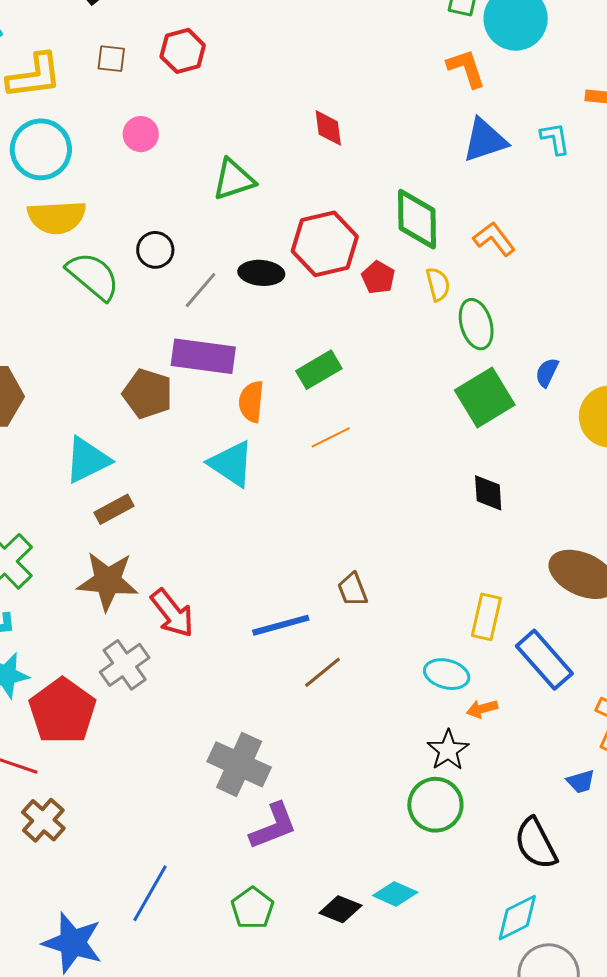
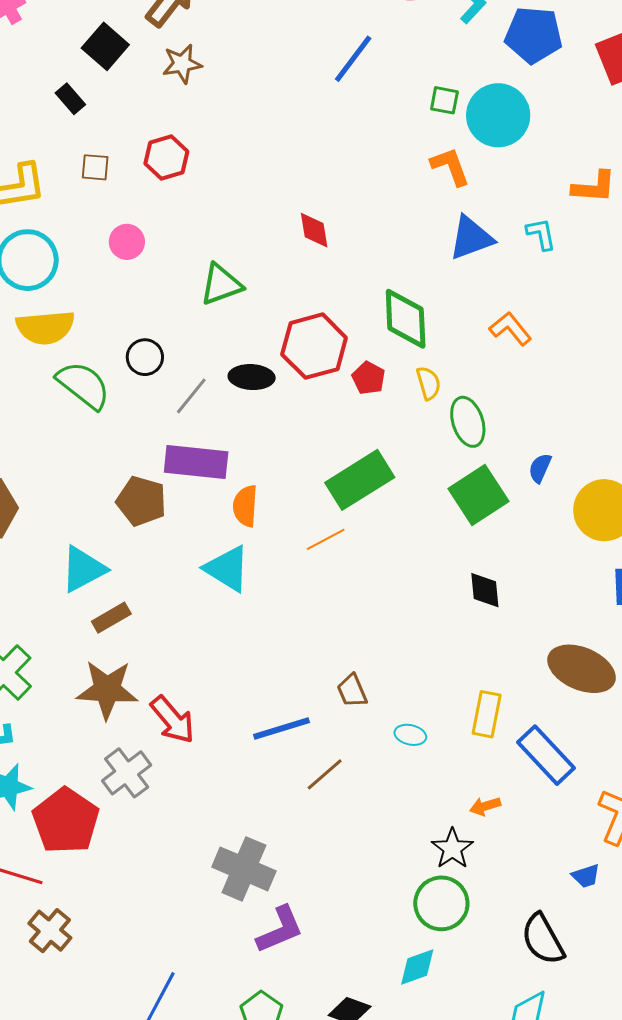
orange L-shape: (494, 239) -> (510, 329), moved
green rectangle: (319, 370) -> (360, 480), moved, size x1.5
cyan ellipse: (447, 674) -> (410, 735), moved, size x0.7
cyan diamond: (395, 894) -> (417, 967), moved, turned -42

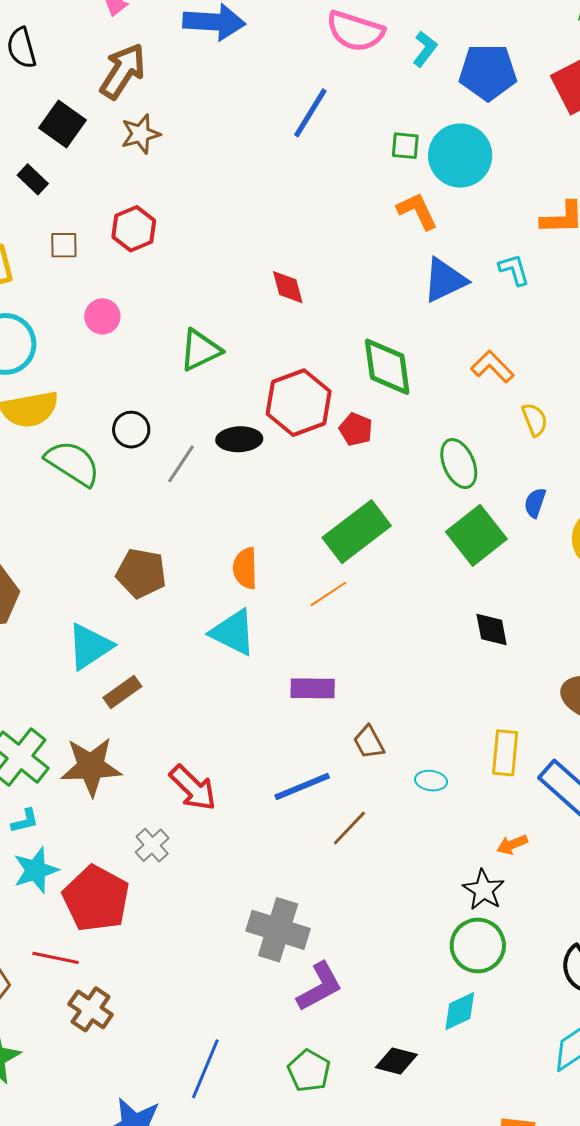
yellow semicircle: (428, 383) -> (535, 420), moved
purple rectangle: (196, 462) -> (313, 688), moved, size x0.7
brown star: (107, 690) -> (91, 767), moved
gray cross: (127, 773) -> (152, 845), size x0.7

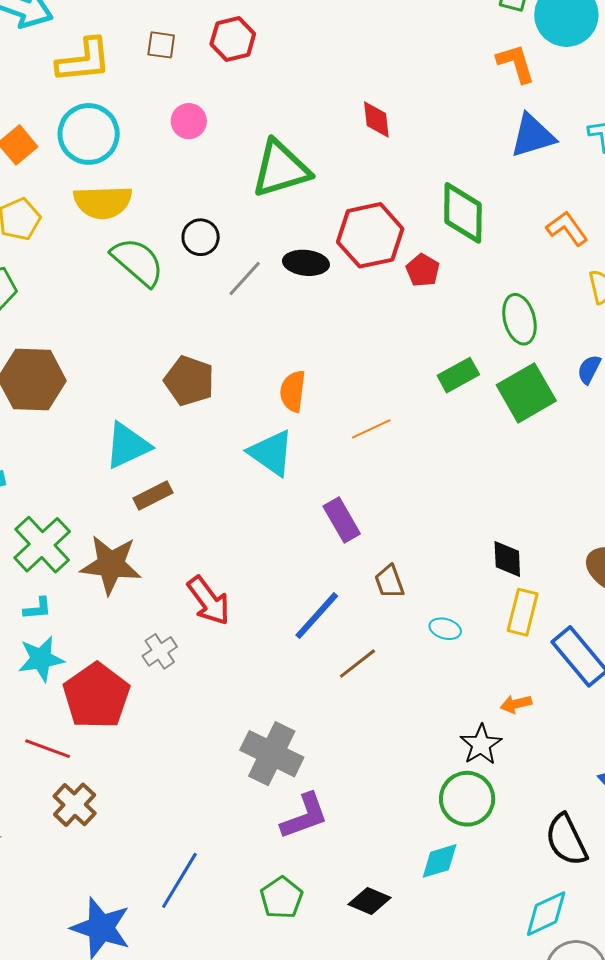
green triangle: (200, 350) -> (281, 169), size x1.4
green rectangle: (357, 532) -> (458, 375), moved, size x0.6
black diamond: (492, 629) -> (507, 559), moved
purple rectangle: (313, 688) -> (342, 520), turned 51
blue line: (302, 787) -> (317, 616), turned -34

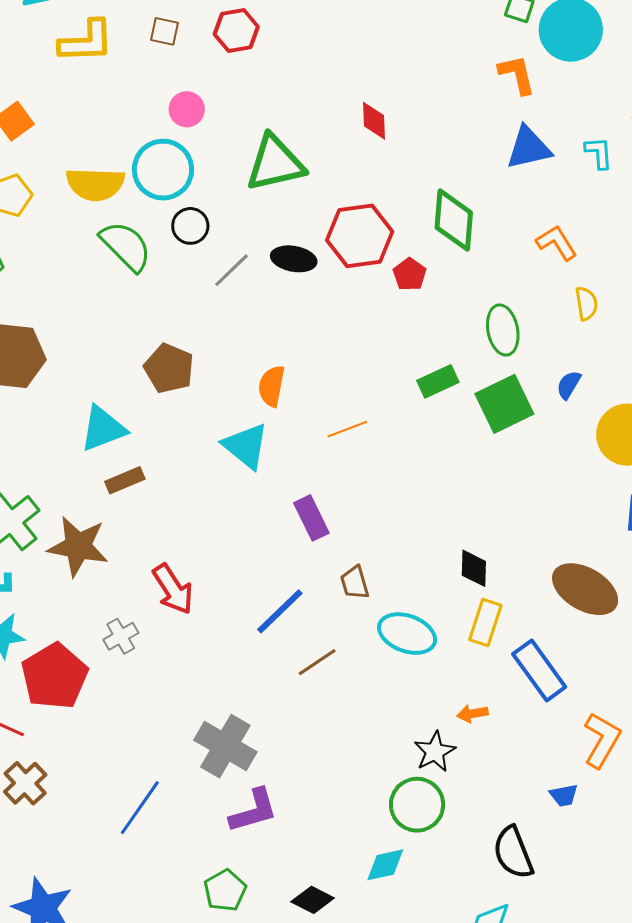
cyan circle: (89, 134) -> (163, 170), moved
cyan ellipse: (445, 629) -> (407, 634), size x1.8
blue line: (179, 880) -> (140, 808), moved

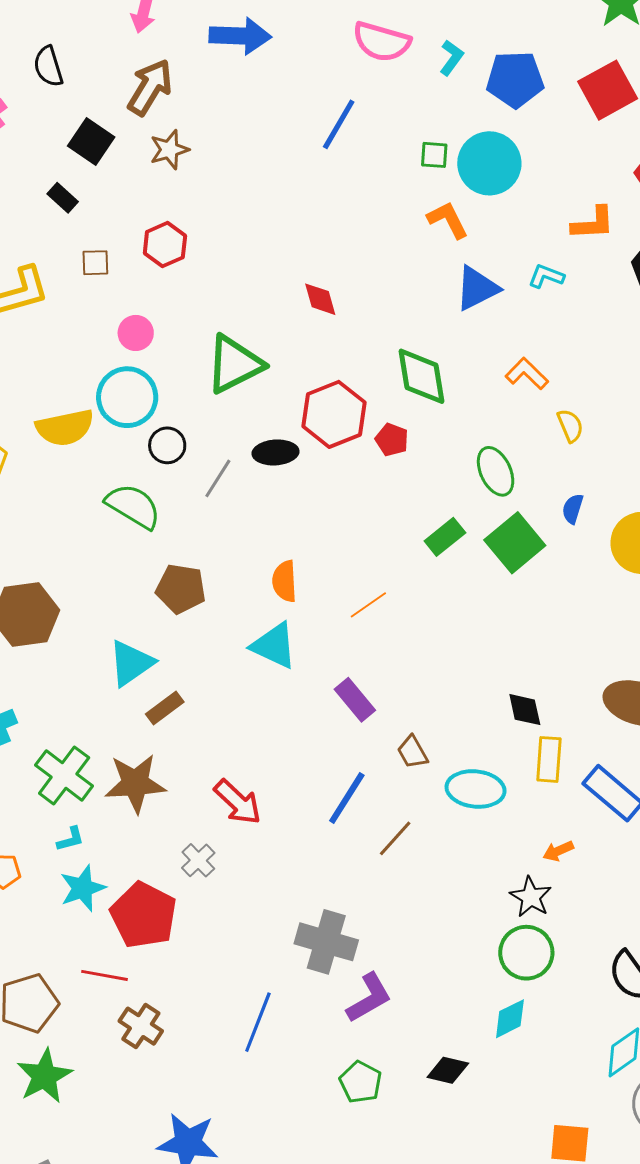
cyan L-shape: (599, 153) -> (546, 276), turned -51
green semicircle: (126, 246) -> (133, 506), moved

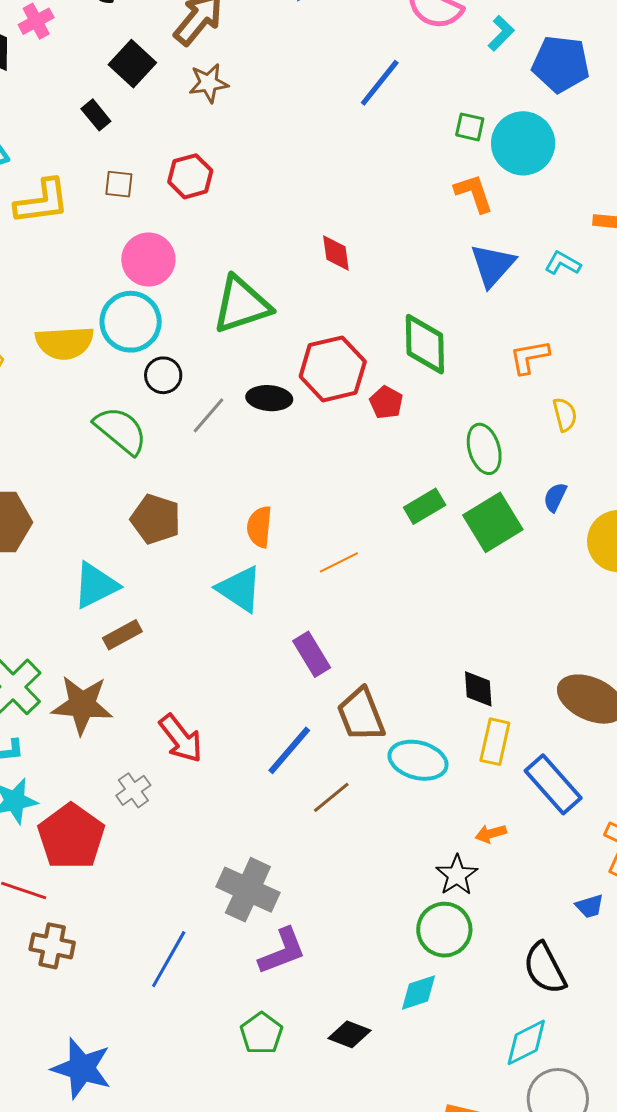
blue triangle: (477, 288) -> (493, 265), turned -30
pink circle: (136, 333) -> (148, 259), size x1.5
orange L-shape: (527, 374) -> (529, 357), turned -63
brown trapezoid: (412, 752) -> (361, 715), size x1.6
brown cross: (141, 1026) -> (52, 946), turned -30

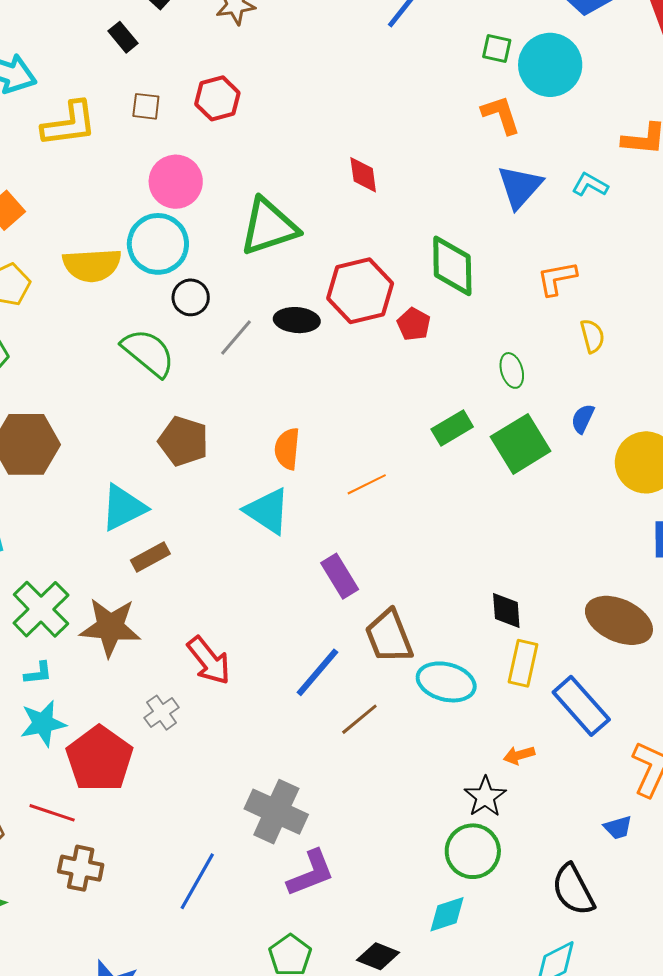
green ellipse: (484, 449) -> (512, 370), size x0.7

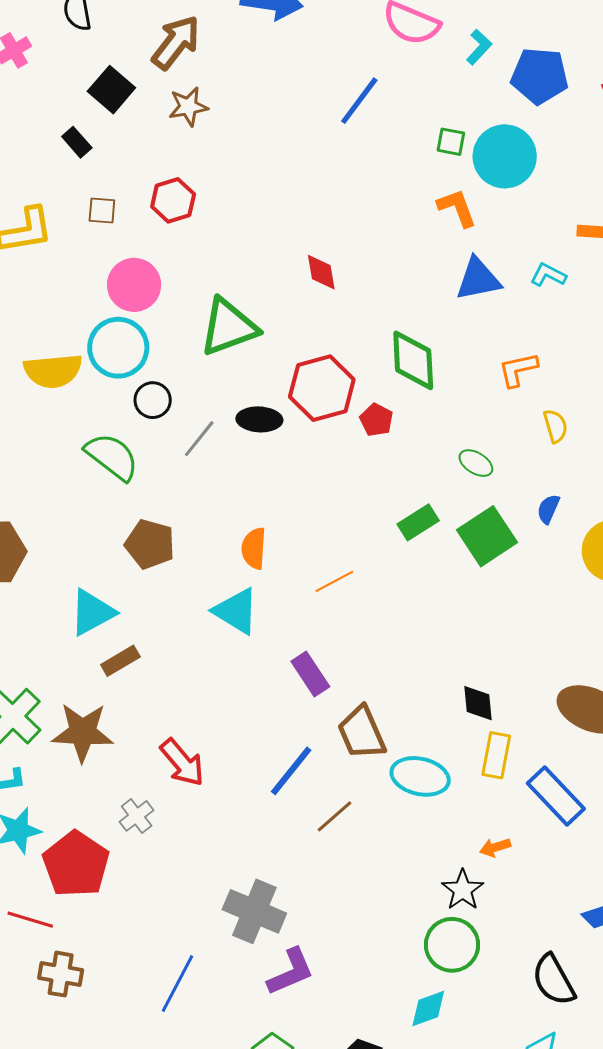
blue triangle: (520, 187) -> (478, 279), turned 39
green ellipse: (512, 370) -> (476, 463), turned -40

